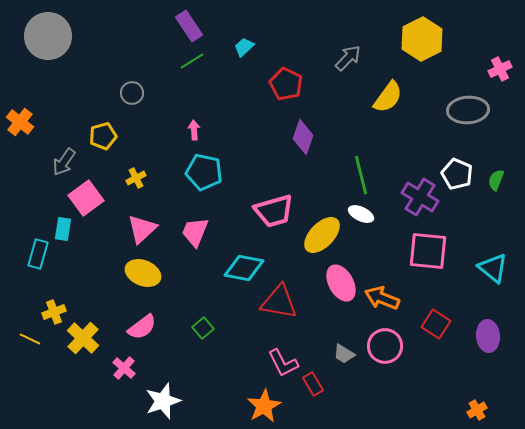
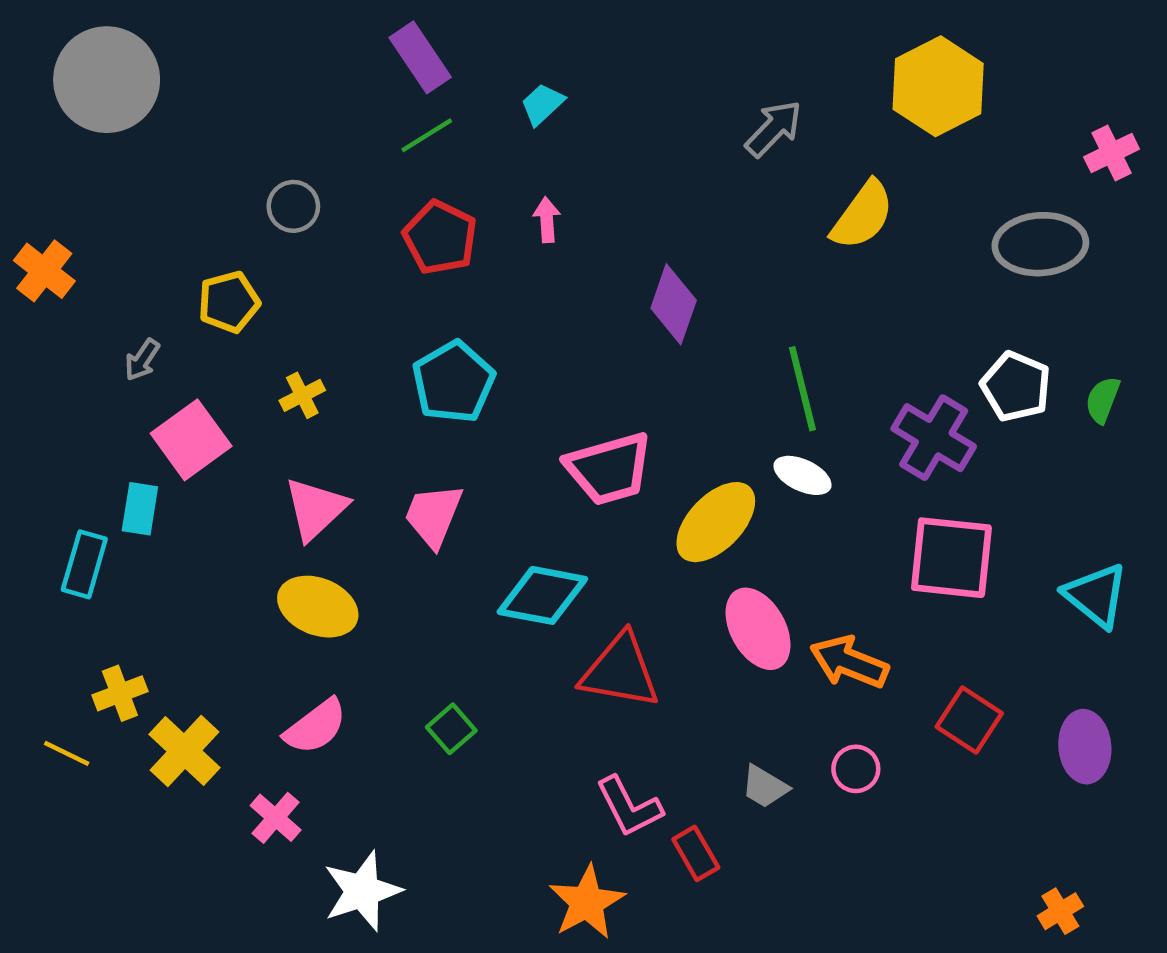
red pentagon: (286, 84) -> (440, 237), moved
pink arrow: (194, 130) -> (547, 220), moved
gray arrow: (64, 162) -> (142, 360), size x0.7
cyan pentagon: (204, 172) -> (453, 382), turned 30
pink circle: (385, 346) -> (856, 769), size x0.6

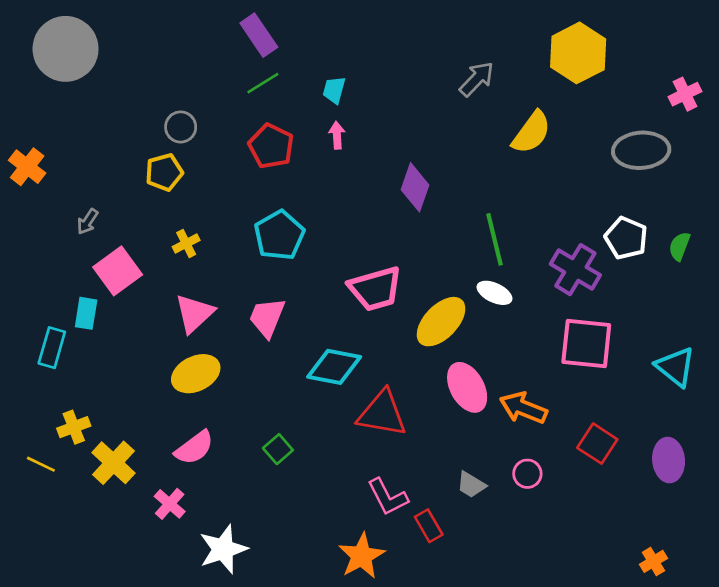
cyan trapezoid: (542, 104) -> (334, 90), moved, turned -32
yellow pentagon: (229, 302) -> (164, 172), moved
yellow ellipse: (318, 607) -> (196, 374), turned -48

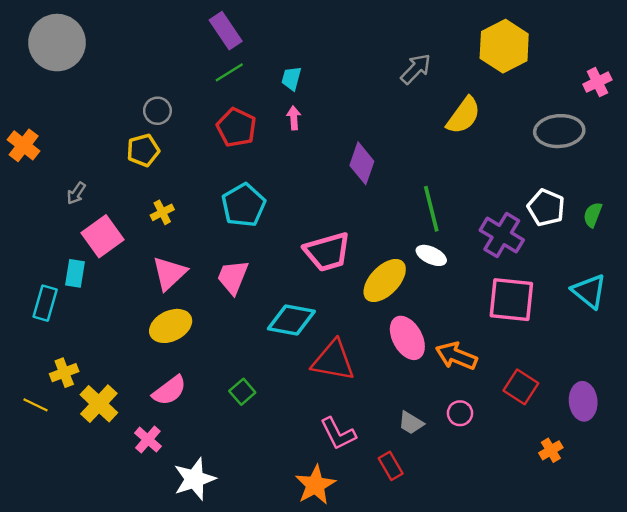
cyan triangle: (675, 367) -> (589, 291), moved
red rectangle: (429, 526) -> (391, 466), moved
orange cross: (653, 561) -> (551, 450), moved

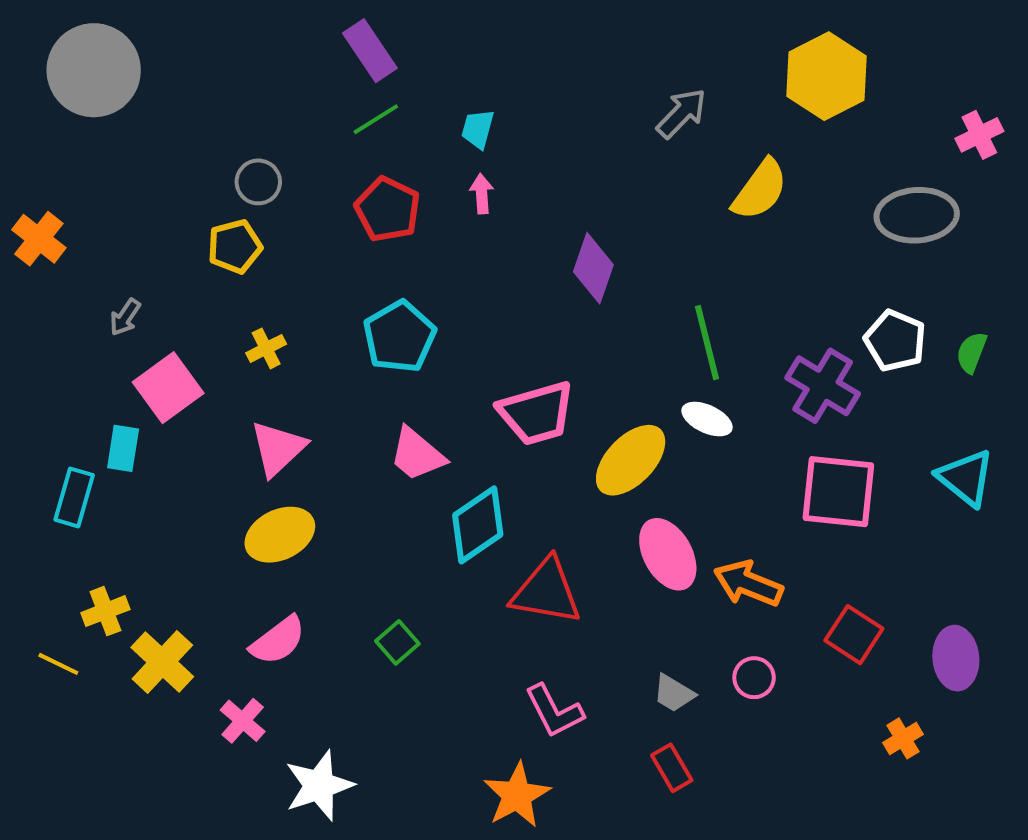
pink trapezoid: (233, 277) -> (417, 454), moved, turned -72
cyan diamond: (291, 320) -> (478, 525), turned -45
red rectangle: (391, 466) -> (672, 768), moved

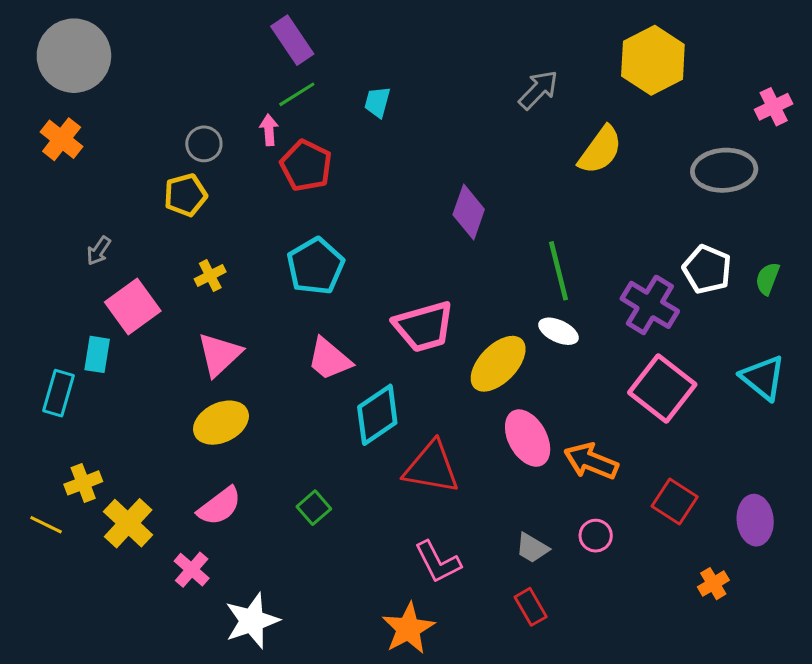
pink arrow: (482, 194) -> (269, 130), moved
orange cross: (39, 239) -> (62, 139), moved
pink square: (838, 492) -> (662, 389), turned 32

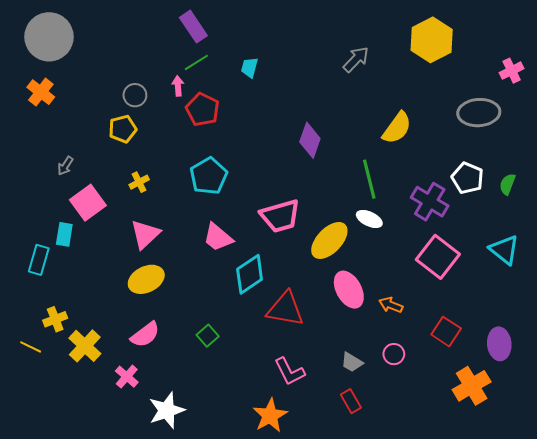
yellow semicircle: (600, 150) -> (397, 128), moved
orange arrow: (591, 461) -> (391, 305), size x0.7
orange cross: (713, 584) -> (472, 386), size x1.8

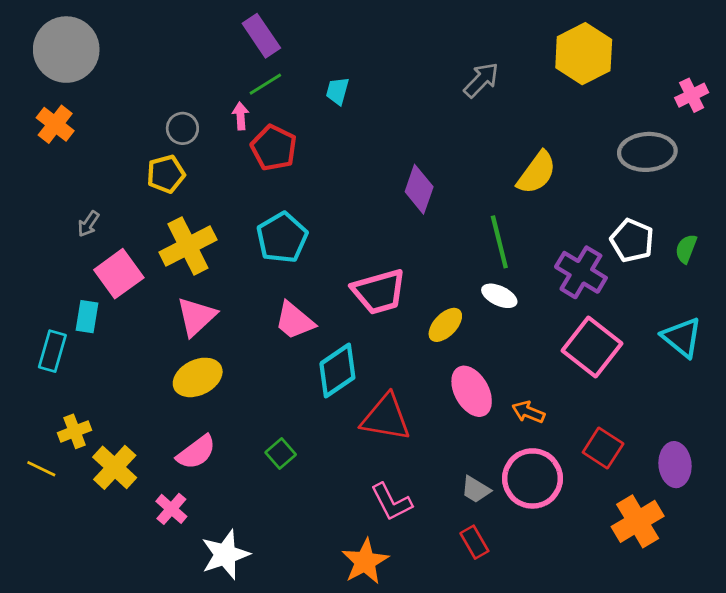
yellow cross: (139, 182) -> (188, 246), size x2.0
yellow ellipse: (329, 240) -> (445, 325), size x0.7
pink circle: (394, 354) -> (532, 478), size x2.0

